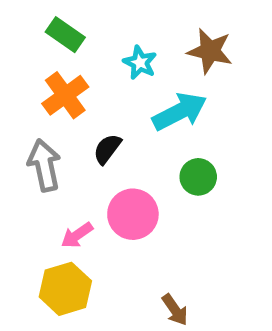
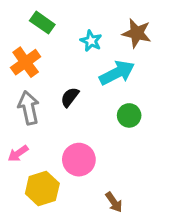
orange cross: (65, 95) -> (26, 62), moved
pink circle: (133, 214) -> (79, 160), moved
pink arrow: (77, 235) -> (18, 153), moved

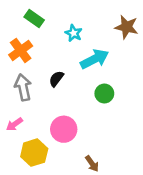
brown star: (137, 33) -> (127, 27), moved

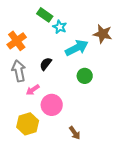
green rectangle: (34, 18) -> (45, 15), moved
brown star: (127, 27) -> (103, 34), moved
pink arrow: (14, 124) -> (33, 90), moved

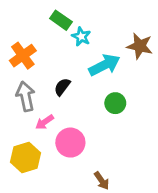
yellow hexagon: (28, 124) -> (26, 158), moved

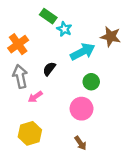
pink circle: (70, 143) -> (82, 109), moved
yellow hexagon: (26, 158) -> (30, 133), moved

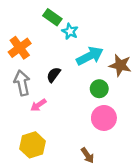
brown star: (111, 37) -> (120, 65), moved
pink circle: (82, 109) -> (104, 118), moved

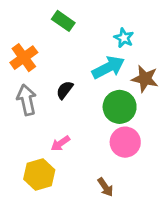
cyan star: (70, 31) -> (124, 38), moved
green circle: (99, 89) -> (120, 107), size x1.5
pink arrow: (38, 105) -> (60, 143), moved

